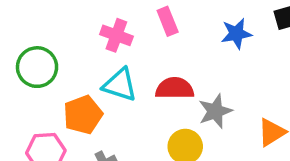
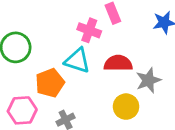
pink cross: (116, 35) -> (89, 30), moved

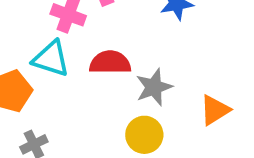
yellow circle: (126, 107) -> (144, 135), moved

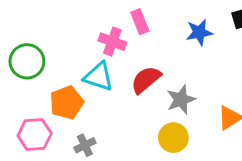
red semicircle: (110, 62) -> (146, 80), turned -40

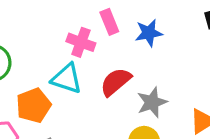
blue star: (199, 32) -> (149, 33), moved

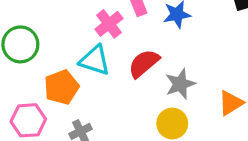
pink cross: (81, 42) -> (109, 24), turned 32

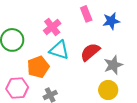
pink cross: (109, 24) -> (52, 27), moved

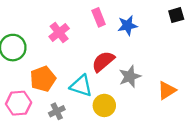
cyan triangle: (59, 50) -> (81, 86), moved
yellow circle: (108, 90) -> (104, 105), moved

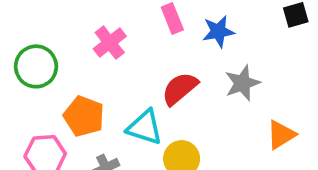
gray star: (130, 76) -> (242, 83), moved
orange pentagon: (43, 79) -> (84, 116), turned -30

